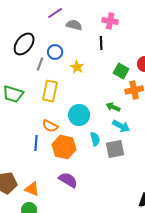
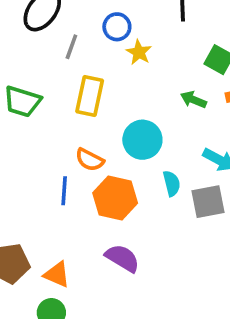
blue circle: (55, 52) -> (117, 27), moved
green arrow: (113, 107) -> (193, 100), moved

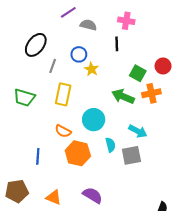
green arrow: (193, 100) -> (123, 96), size x1.5
blue line: (64, 191) -> (38, 156), moved
purple semicircle: (122, 258) -> (93, 195), moved
orange triangle: (57, 274) -> (54, 197), moved

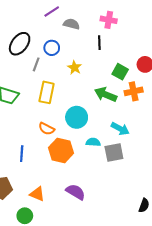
blue circle: (79, 54) -> (52, 48), moved
cyan semicircle: (110, 145) -> (93, 142), turned -72

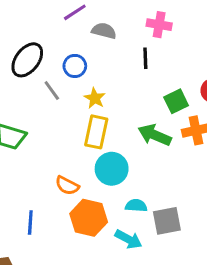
gray line: (36, 64) -> (52, 91), turned -56
yellow star: (75, 68) -> (95, 98), moved
green square: (120, 72) -> (176, 101), turned 35
yellow rectangle: (47, 92) -> (96, 132), moved
cyan arrow: (120, 129) -> (128, 239), moved

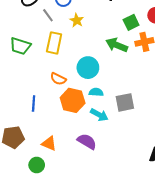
yellow rectangle: (96, 132) -> (54, 43), moved
cyan semicircle: (136, 206) -> (96, 92), moved

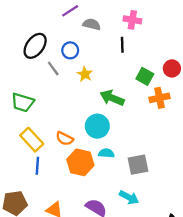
green square: (131, 22) -> (145, 76), turned -35
yellow rectangle: (54, 43) -> (32, 140), moved, turned -55
green arrow: (117, 45) -> (112, 98), moved
cyan arrow: (99, 115) -> (129, 197), moved

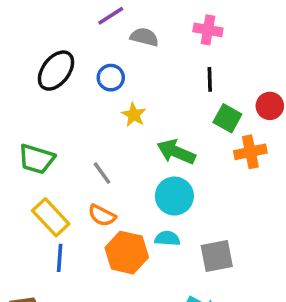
black line: (122, 45) -> (210, 79), moved
gray line: (53, 68) -> (102, 173), moved
cyan circle: (97, 126) -> (174, 196), moved

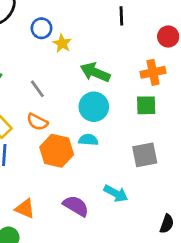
blue circle: (111, 78) -> (41, 28), moved
green square: (227, 118) -> (146, 105), moved, turned -30
gray square: (217, 256) -> (145, 155), moved

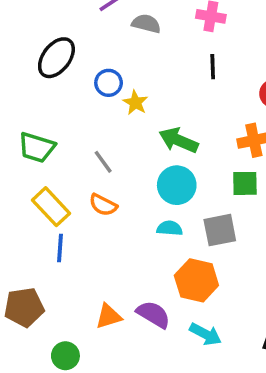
orange hexagon: (57, 151) -> (196, 280), moved
gray square: (145, 155) -> (220, 230), moved
cyan arrow: (116, 194) -> (205, 334), moved
orange triangle: (25, 209) -> (109, 316), moved, turned -40

